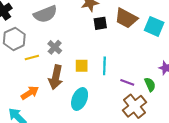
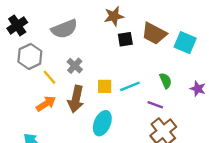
yellow line: (32, 58) -> (49, 77), turned 64
cyan line: (104, 66) -> (130, 86), turned 66
green semicircle: (150, 84) -> (166, 81), moved
orange arrow: (30, 93) -> (46, 104), moved

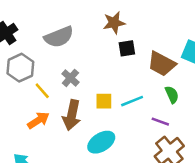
brown trapezoid: (154, 33) -> (162, 64), moved
cyan ellipse: (102, 123) -> (101, 142), turned 35

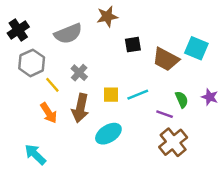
brown star: (114, 23) -> (107, 17), moved
green semicircle: (172, 95) -> (182, 99), moved
orange arrow: (38, 120) -> (49, 113), turned 90

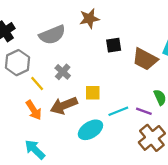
cyan line: (138, 95) -> (118, 111), moved
brown arrow: (80, 108) -> (64, 105), turned 56
cyan arrow: (35, 154) -> (35, 149), moved

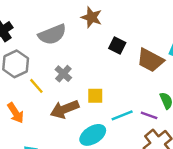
brown star: (89, 19) -> (92, 17), turned 30
black square: (114, 45) -> (117, 46), turned 35
orange arrow: (34, 110) -> (16, 113), moved

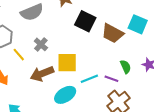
black square: (117, 46) -> (85, 21), size x1.5
yellow square: (95, 96) -> (67, 63), size x1.5

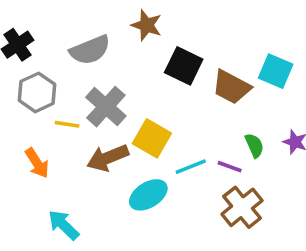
gray cross: (41, 44) -> (106, 107), size x1.6
yellow line: (19, 55) -> (67, 124), turned -40
yellow square: (67, 63) -> (152, 138), turned 30

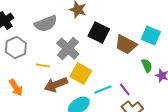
gray cross: (106, 107) -> (68, 49), moved
yellow line: (67, 124) -> (43, 66), moved
green semicircle: (254, 145) -> (147, 66), moved
purple line: (230, 167) -> (125, 90), turned 32

